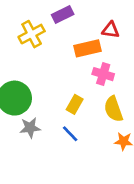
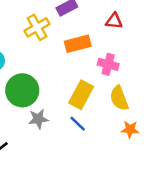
orange rectangle: (88, 48) -> (78, 44), moved
yellow rectangle: (75, 104) -> (81, 95), size x1.5

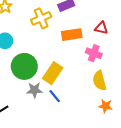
red triangle: (114, 21) -> (101, 28), moved
yellow rectangle: (81, 95) -> (53, 73), moved
blue line: (78, 124) -> (55, 96), moved

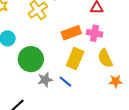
orange rectangle: (72, 35) -> (71, 33), moved
yellow rectangle: (53, 73) -> (75, 58), moved

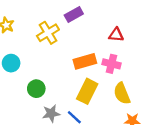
green circle: (31, 59) -> (36, 89), size x0.6

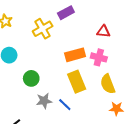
yellow rectangle: (87, 91) -> (77, 82), turned -50

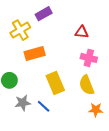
orange rectangle: (75, 55) -> (35, 54), moved
pink cross: (99, 57) -> (89, 58), moved

